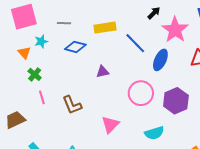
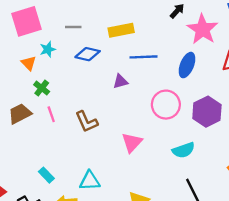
blue line: (135, 43) -> (144, 57), moved, turned -45
brown trapezoid: (15, 120) -> (20, 114), moved

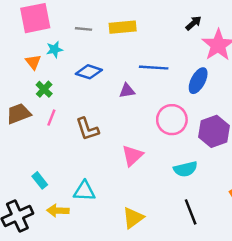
yellow rectangle: (121, 30) -> (123, 27), moved
blue diamond: (88, 54) -> (89, 72), moved
pink line: (51, 114) -> (51, 118), turned 35

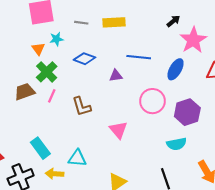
green cross: (44, 89) -> (47, 72), size x1.5
pink triangle: (132, 156) -> (118, 130), turned -30
cyan semicircle: (185, 169) -> (177, 144), moved
cyan rectangle: (40, 180) -> (40, 148), size x1.5

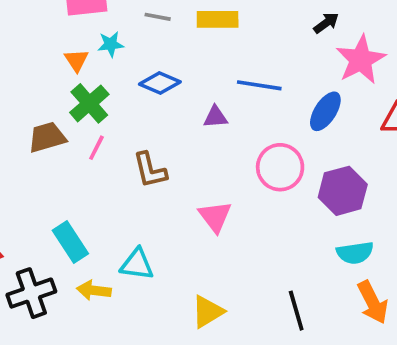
cyan semicircle: (177, 144) -> (355, 253), moved

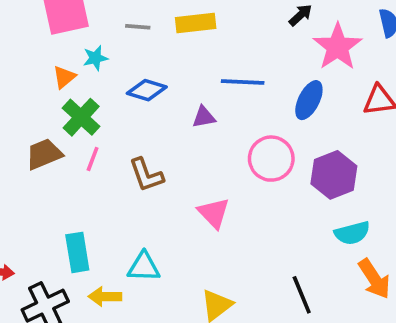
orange triangle: (76, 60) -> (64, 77), turned 30
cyan rectangle: (70, 242) -> (77, 252), turned 30

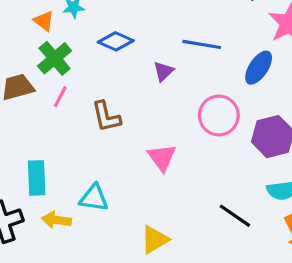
orange triangle: (64, 77) -> (44, 21), turned -50
purple triangle: (204, 117) -> (163, 71), turned -40
black line: (302, 295) -> (235, 216), moved, turned -40

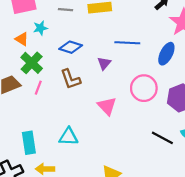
brown L-shape: (106, 117) -> (71, 79), moved
pink triangle: (162, 158) -> (107, 106), moved
cyan triangle: (94, 198) -> (69, 137), moved
black line: (235, 216) -> (162, 138), moved

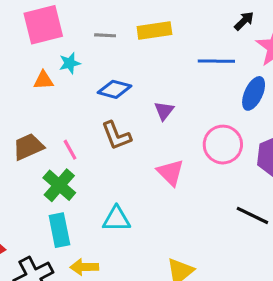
orange triangle: (22, 39) -> (43, 80), turned -32
blue line: (127, 43) -> (216, 61), moved
green cross: (32, 63) -> (59, 185), moved
pink line: (38, 88) -> (70, 150), turned -48

